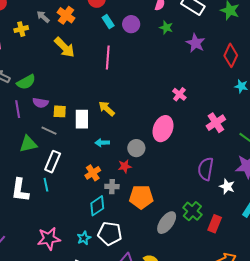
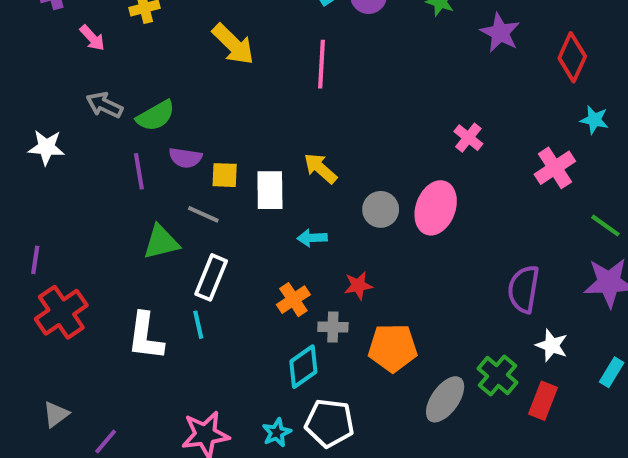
pink cross: (216, 123) -> (555, 168), moved
gray circle: (136, 148) -> (381, 209), moved
white star: (227, 187) -> (552, 345), moved

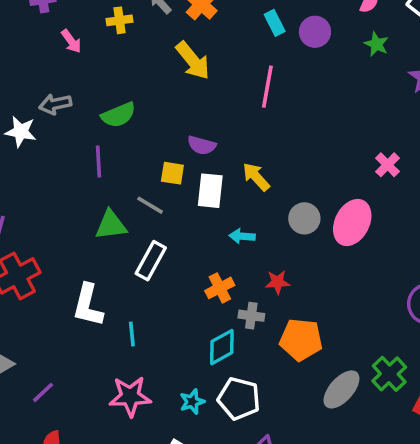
gray arrow: (104, 105) -> (55, 104), moved, turned -44
purple semicircle: (185, 158) -> (202, 145), moved
cyan line: (198, 325) -> (132, 334), moved

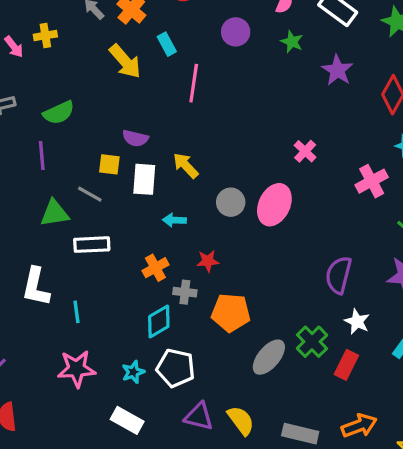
yellow cross: (119, 20) -> (45, 36), moved
cyan rectangle: (275, 23) -> (167, 44), moved
white rectangle: (151, 261) -> (92, 245), turned 60

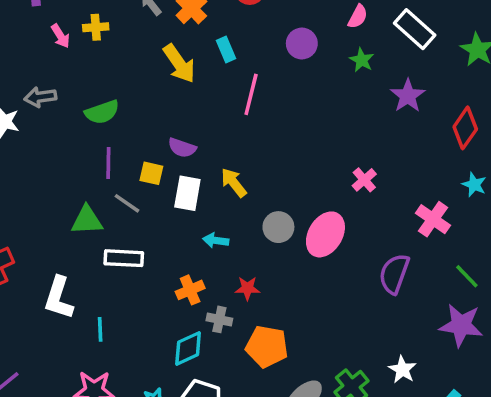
purple line: (42, 156) -> (108, 163), moved
pink cross: (372, 181) -> (433, 219), turned -32
purple semicircle: (339, 275) -> (394, 274), moved

